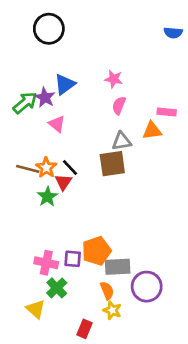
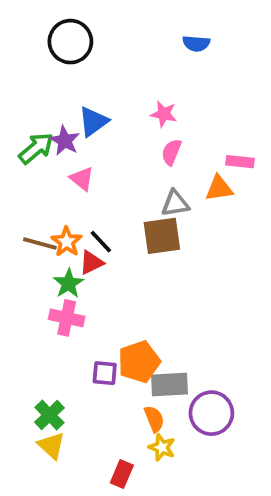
blue semicircle: (173, 33) -> (196, 43), moved
red triangle: (63, 182) -> (91, 263), turned 30
pink cross: (46, 263) -> (67, 318), moved
green cross: (57, 288) -> (49, 415), moved

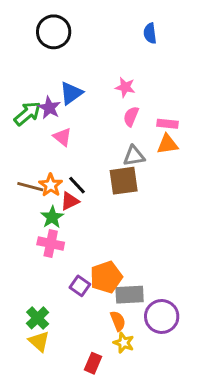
blue semicircle: (196, 43) -> (150, 33), turned 78
pink rectangle: (240, 162) -> (168, 124), moved
purple square: (105, 373) -> (80, 286), turned 30

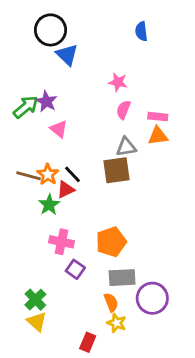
blue triangle: (71, 93) -> (67, 55), moved, turned -40
pink cross: (51, 244) -> (62, 242), moved
orange pentagon: (106, 277) -> (111, 242), moved

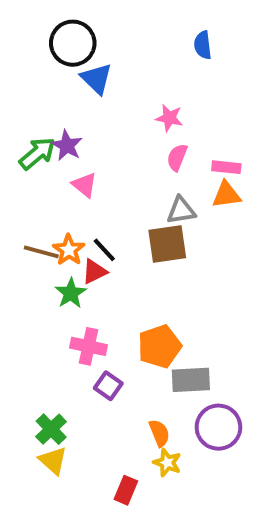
gray rectangle: (122, 278) -> (191, 380), moved

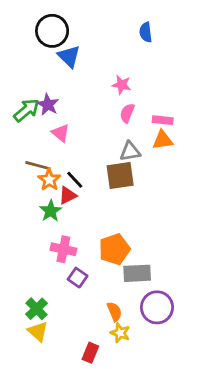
brown line: (41, 252) -> (38, 166), moved

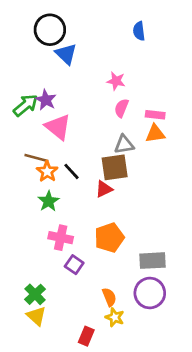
pink triangle: (61, 133) -> (58, 127), size x1.5
red triangle: (68, 195) -> (104, 189), moved
gray rectangle: (137, 273) -> (152, 261), moved

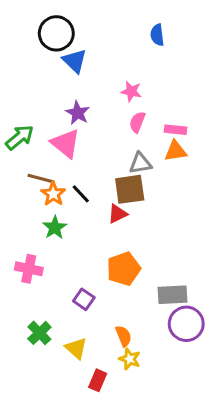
purple star: (46, 100) -> (78, 113), moved
green arrow: (26, 105) -> (20, 137), moved
pink cross: (61, 238) -> (29, 269), moved
purple circle: (150, 293) -> (186, 324), moved
yellow triangle: (36, 316) -> (76, 348), moved

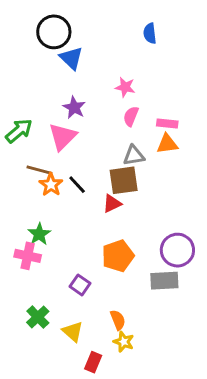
pink triangle: (65, 143) -> (63, 137), turned 36
green star: (55, 228) -> (39, 234), moved
purple circle: (186, 324) -> (177, 250), moved

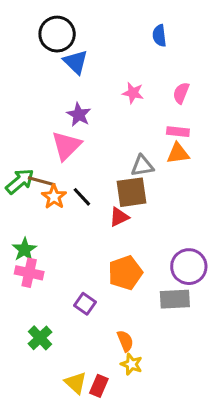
pink semicircle: (131, 116) -> (181, 93), moved
green arrow: (19, 131) -> (20, 181), moved
green star: (39, 234) -> (24, 250), moved
yellow triangle: (73, 332) -> (76, 383), moved

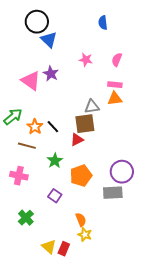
pink triangle: (66, 146) -> (31, 81), moved, turned -40
brown line: (42, 181) -> (27, 146), moved
green star: (24, 250) -> (55, 161), moved

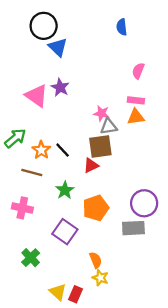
pink star: (86, 60) -> (102, 113), moved
purple square: (55, 196) -> (65, 232), size x1.5

